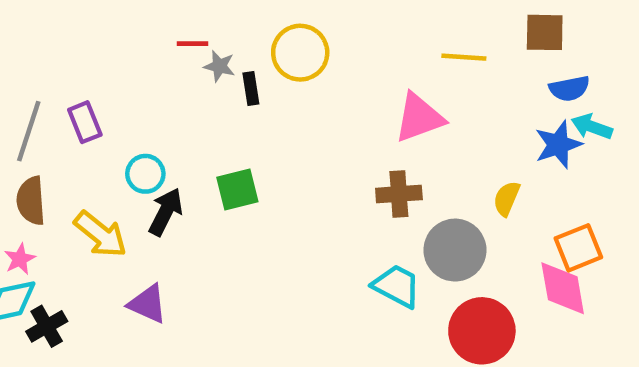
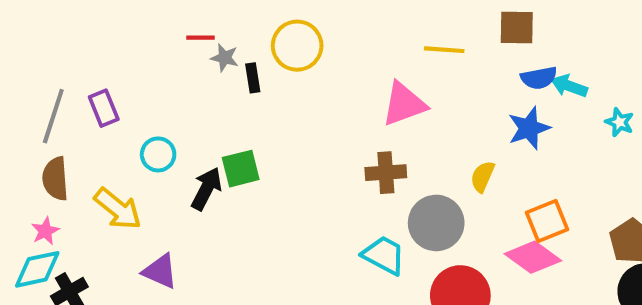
cyan arrow: (592, 127) -> (569, 86), moved
black arrow: (166, 212) -> (206, 189), moved
pink diamond: (563, 288) -> (533, 257), turned -44

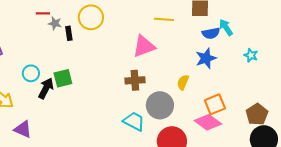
cyan arrow: (569, 86) -> (226, 27), moved, turned 36
cyan circle: (158, 154) -> (31, 73), moved

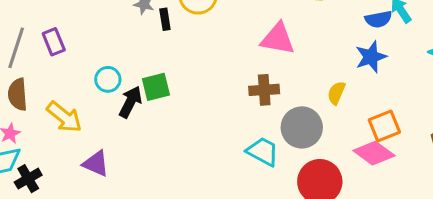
pink triangle: (144, 46) -> (278, 39), turned 30

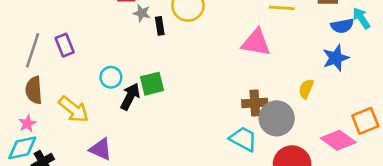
brown cross: (264, 90) -> (255, 103), moved
orange square: (384, 126) -> (365, 121), moved

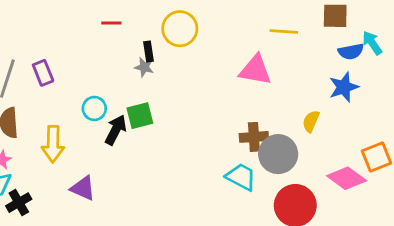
gray star: (142, 13) -> (144, 67), moved
yellow arrow: (74, 109) -> (53, 144), turned 52

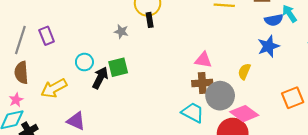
black rectangle: (148, 51) -> (150, 20), moved
pink triangle: (255, 70) -> (203, 60), moved, size x0.7
yellow arrow: (53, 144) -> (54, 88), turned 60
pink diamond: (347, 178) -> (244, 114), moved

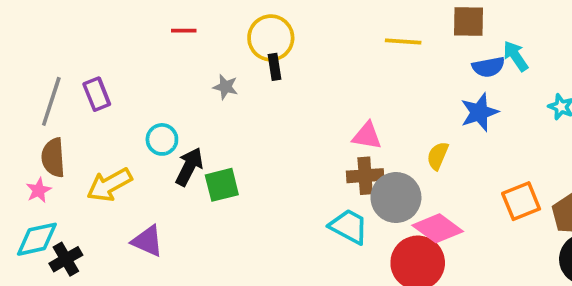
green square: (118, 67) -> (222, 185), moved
pink star: (16, 100) -> (39, 190), moved

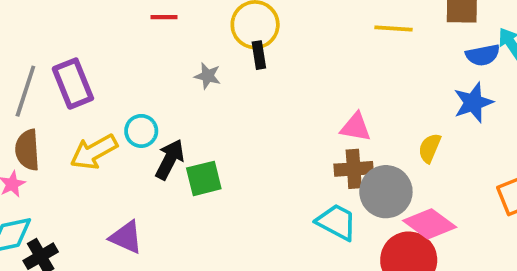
purple rectangle: (97, 94) -> (73, 84), size x1.4
yellow arrow: (109, 185) -> (94, 152), moved

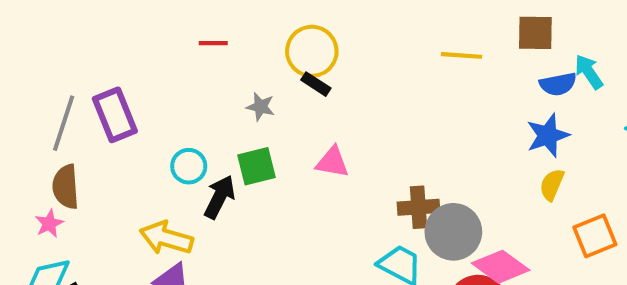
black rectangle: (259, 55) -> (316, 84), turned -48
pink triangle: (356, 127) -> (332, 162), moved
yellow semicircle: (430, 148) -> (552, 185), moved
yellow arrow: (94, 152) -> (166, 238), moved, turned 45
green square: (204, 178) -> (256, 166), moved

